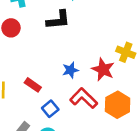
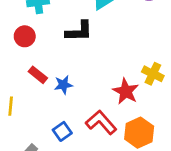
blue star: (70, 70) -> (63, 85), moved
red rectangle: (33, 85) -> (38, 75), moved

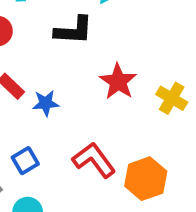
red star: (126, 91) -> (118, 82), moved
blue square: (62, 131) -> (25, 161), moved

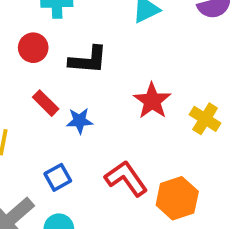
black L-shape: (74, 30) -> (88, 60), moved

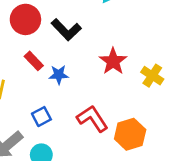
red circle: (33, 48) -> (25, 19), size x1.4
black L-shape: (88, 60) -> (66, 30), turned 40

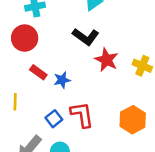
black L-shape: (66, 30) -> (86, 37), moved
red L-shape: (92, 119) -> (82, 115), moved, turned 36

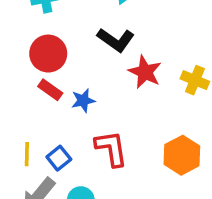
red circle: (25, 38) -> (48, 54), moved
yellow line: (15, 102) -> (27, 154), moved
blue square: (54, 119) -> (59, 158), moved

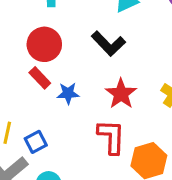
red star: (145, 72) -> (121, 94), moved
red L-shape: (111, 148) -> (111, 137), moved

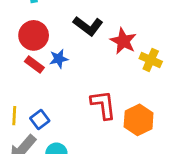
blue star: (68, 93) -> (59, 59), moved
red star: (121, 94) -> (123, 41), moved

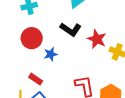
red rectangle: (34, 65) -> (36, 79), moved

